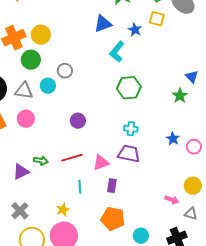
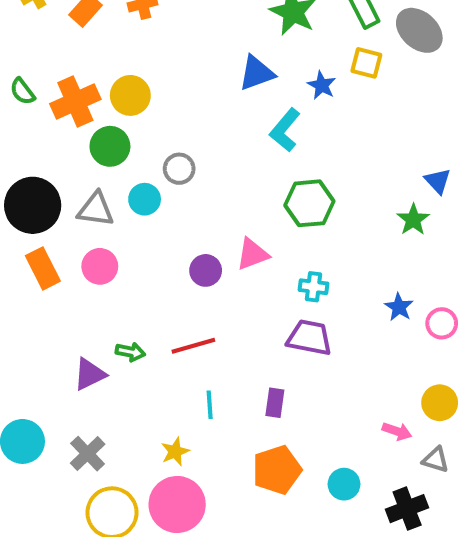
pink triangle: (101, 163) -> (252, 254), moved
orange pentagon: (113, 219) -> (277, 470), turned -30
cyan circle: (141, 236) -> (344, 484), moved

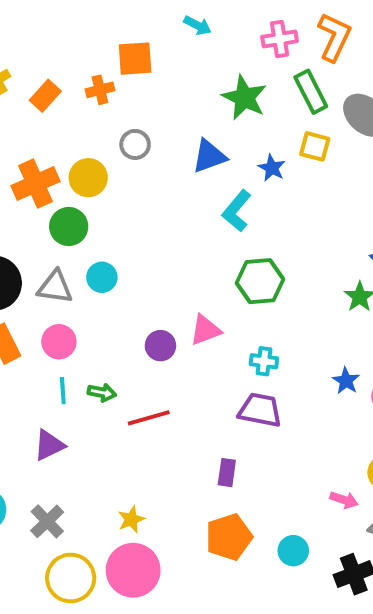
gray circle: (179, 169) -> (135, 144), moved
green arrow: (130, 352) -> (102, 392), moved
cyan line: (210, 405) -> (63, 391), moved

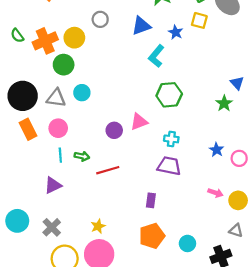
pink arrow: (344, 500) -> (215, 193), moved

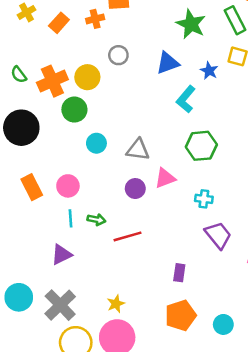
black circle: (23, 96) -> (21, 128), moved
gray triangle: (56, 98) -> (138, 150), moved
purple trapezoid: (169, 166) -> (218, 235), moved, turned 40
gray cross: (52, 227) -> (60, 305), size x1.4

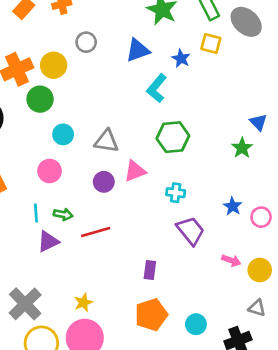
pink circle: (68, 186) -> (50, 171), moved
purple triangle: (61, 255) -> (48, 241), moved

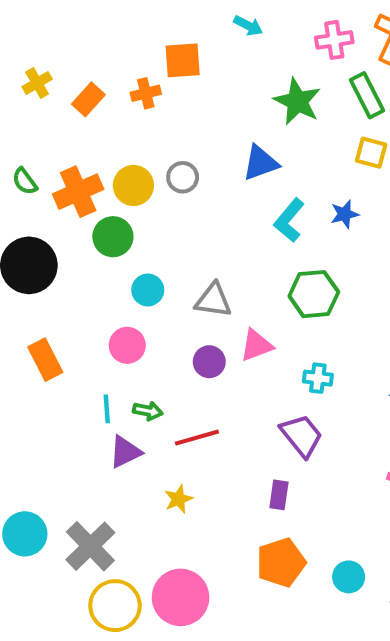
gray circle: (86, 42) -> (183, 177), moved
blue star: (181, 58) -> (345, 214), moved, turned 30
purple trapezoid: (191, 231) -> (301, 435), moved
yellow star: (83, 303) -> (179, 499), moved

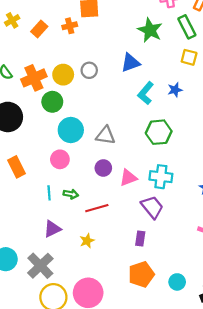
cyan circle: (148, 290) -> (71, 130), size x1.5
pink triangle: (256, 345) -> (128, 178), moved
cyan cross: (318, 378) -> (161, 177), size x1.5
purple triangle: (125, 452) -> (52, 229), moved

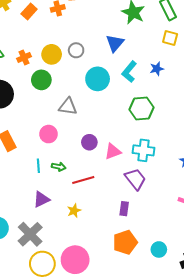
blue triangle: (130, 63) -> (115, 43), turned -30
orange cross: (34, 78) -> (24, 57), size x0.6
cyan circle: (71, 130) -> (98, 79), moved
gray triangle: (105, 135) -> (68, 106), moved

